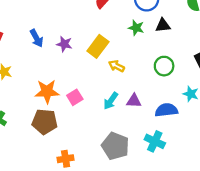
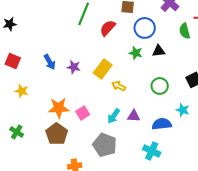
brown pentagon: (45, 122) -> (57, 134), turned 30
gray pentagon: (115, 146) -> (105, 145), moved

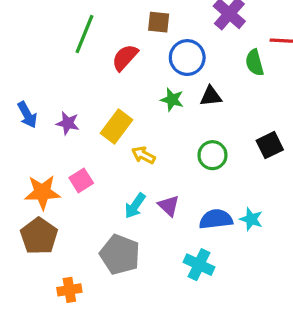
cyan star: (183, 110) -> (251, 219), moved
pink square: (83, 113) -> (81, 180), moved
purple triangle: (134, 116) -> (169, 206), turned 40

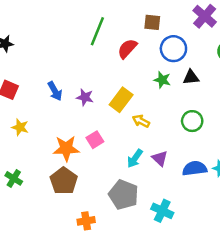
cyan cross: (199, 265) -> (162, 211), moved

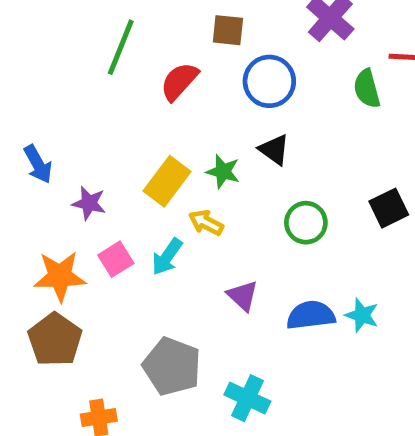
black triangle: (191, 77) -> (274, 150), moved, turned 42
green star: (162, 80) -> (223, 171), moved
purple star: (85, 97) -> (89, 203), moved
cyan arrow: (135, 158) -> (167, 257), moved

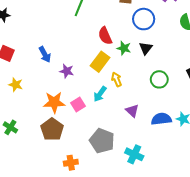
red semicircle: (179, 81) -> (105, 36), moved, turned -66
black triangle: (274, 150) -> (146, 48), turned 32
green star: (223, 171) -> (124, 48), moved
yellow arrow: (206, 223) -> (117, 79), turned 40
pink square: (116, 259) -> (78, 104), moved

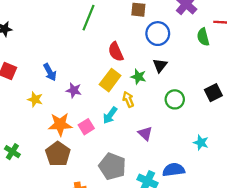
green star: (124, 48) -> (138, 77), moved
yellow star: (16, 85) -> (35, 99), moved
blue semicircle: (161, 119) -> (174, 170), moved

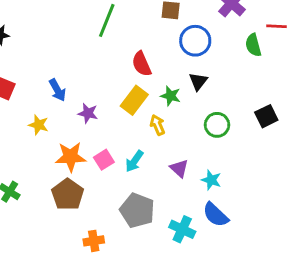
cyan arrow: (110, 115) -> (134, 161), moved
cyan star: (201, 143) -> (211, 180), moved
blue semicircle: (174, 170) -> (216, 215), turned -130

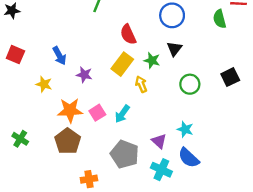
purple triangle: (179, 168) -> (159, 141), moved

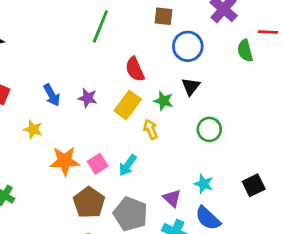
purple star: (84, 75) -> (88, 98), moved
black square: (230, 77) -> (254, 185), moved
brown pentagon: (68, 141) -> (89, 202), moved

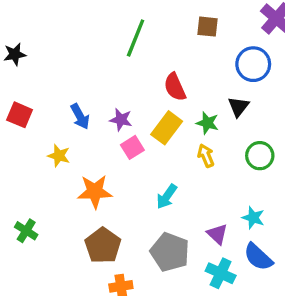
blue circle: (188, 46) -> (253, 64), moved
yellow arrow: (151, 129) -> (206, 156), moved
pink square: (98, 164) -> (132, 147), moved
brown pentagon: (89, 202) -> (103, 245), moved

